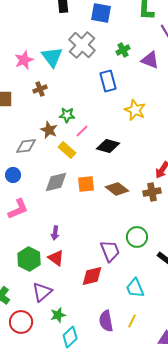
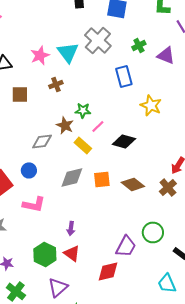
brown cross: (152, 192) -> (168, 187), turned -30
pink L-shape: (18, 209) -> (34, 204), turned 35
purple trapezoid: (110, 251) -> (126, 246), turned 50
cyan trapezoid: (135, 288) -> (167, 283), moved

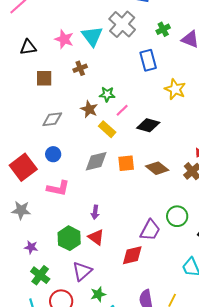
pink star: (40, 55) -> (64, 39), turned -30
gray diamond: (42, 141) -> (52, 119), moved

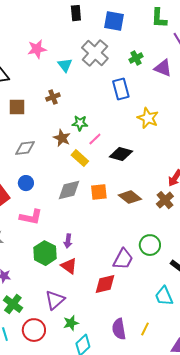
cyan triangle: (92, 36) -> (65, 65), size x0.7
pink star: (64, 39) -> (37, 49), moved, turned -30
green hexagon: (69, 238) -> (45, 253), moved

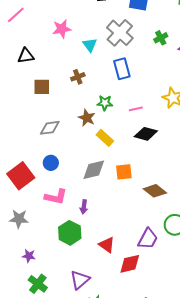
blue rectangle: (121, 89) -> (122, 69), moved
pink line: (95, 139) -> (136, 109), moved, turned 32
brown diamond: (130, 197) -> (155, 191), moved
purple arrow: (68, 241) -> (84, 207), moved
red triangle: (69, 266) -> (107, 245), moved

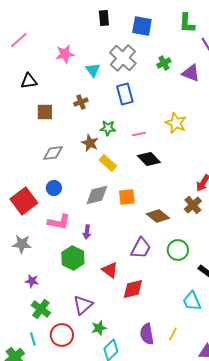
black diamond: (146, 134) -> (149, 159), turned 30
purple trapezoid: (148, 239) -> (141, 248), moved

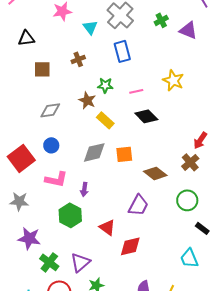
green circle: (178, 250) -> (187, 200), moved
purple star: (32, 281) -> (29, 238), size x1.6
green cross: (41, 309) -> (49, 262), moved

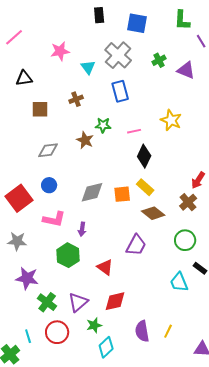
black diamond: (146, 116) -> (144, 156), turned 70
yellow rectangle: (105, 120) -> (145, 187), moved
red diamond: (130, 246) -> (115, 301), moved
cyan trapezoid: (189, 258) -> (179, 282), moved

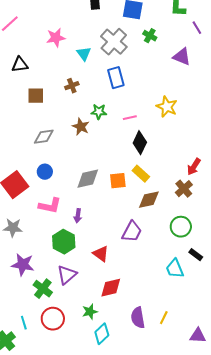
green cross: (159, 60) -> (150, 36), moved, turned -32
brown diamond: (153, 213) -> (149, 200), turned -50
purple triangle: (78, 302) -> (67, 275), moved

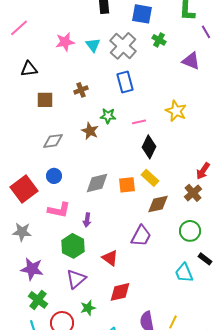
cyan triangle: (84, 54) -> (93, 45), moved
green cross: (43, 289) -> (38, 300), moved
green star: (90, 312) -> (88, 308), moved

